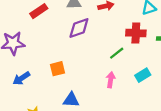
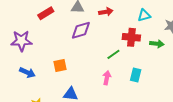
cyan rectangle: (143, 75) -> (136, 75), turned -48
blue arrow: (21, 78) -> (27, 73), turned -126

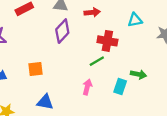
purple diamond: (81, 30) -> (62, 31), turned -35
red cross: (131, 37) -> (107, 41), moved
green arrow: (157, 44) -> (138, 74), moved

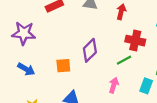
red arrow: (92, 12) -> (121, 12), turned -72
purple diamond: (62, 31) -> (90, 50), moved

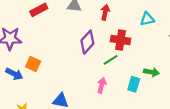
purple diamond: (90, 50) -> (87, 42), moved
orange square: (63, 66) -> (33, 64), moved, turned 32

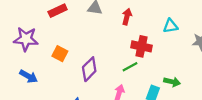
purple diamond: (87, 42) -> (89, 69), moved
orange square: (33, 64) -> (60, 54), moved

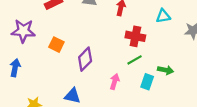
green line: (130, 67) -> (134, 60), moved
blue arrow: (28, 76) -> (15, 68), moved, turned -108

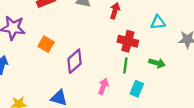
green line: (134, 60) -> (125, 65), turned -56
green arrow: (166, 70) -> (157, 63), moved

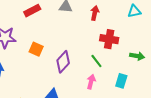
cyan triangle: (158, 22) -> (134, 11), moved
green line: (125, 65) -> (96, 61), moved, turned -40

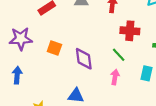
purple diamond: (63, 62) -> (84, 59), turned -45

